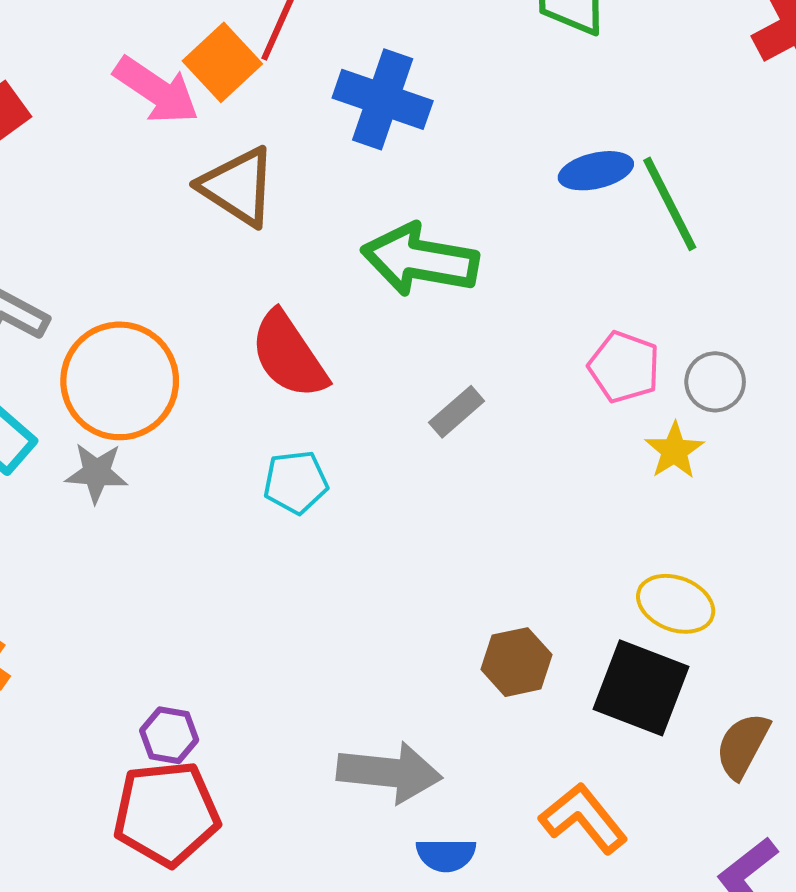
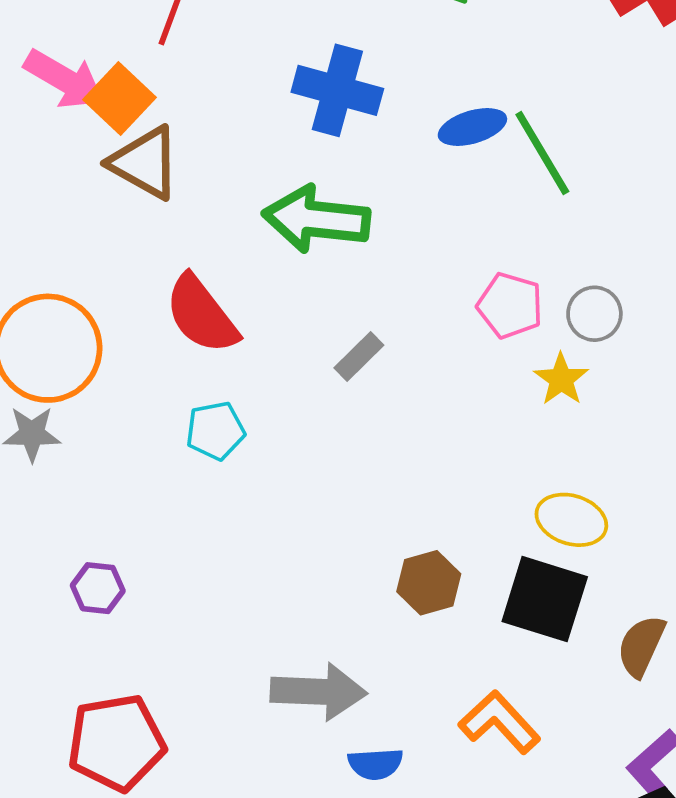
orange square: (222, 62) -> (119, 99), moved
blue cross: (383, 99) -> (337, 90), moved
purple hexagon: (169, 735) -> (98, 588), moved

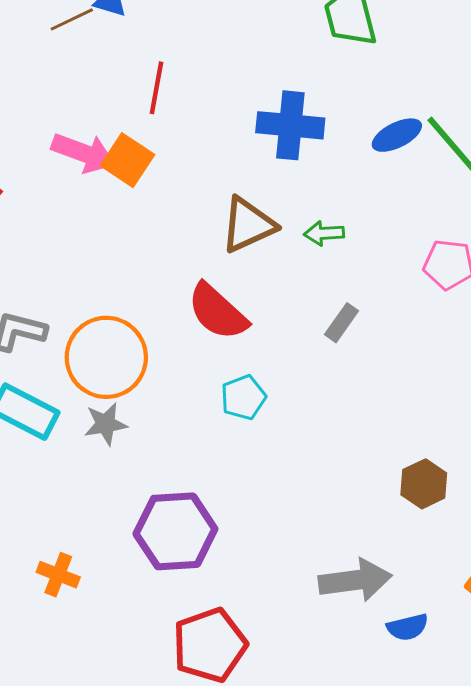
brown triangle: (145, 163) -> (248, 225), moved, turned -44
green arrow: (316, 219) -> (324, 233), moved, size x0.5
purple hexagon: (98, 588) -> (175, 531), size x2.0

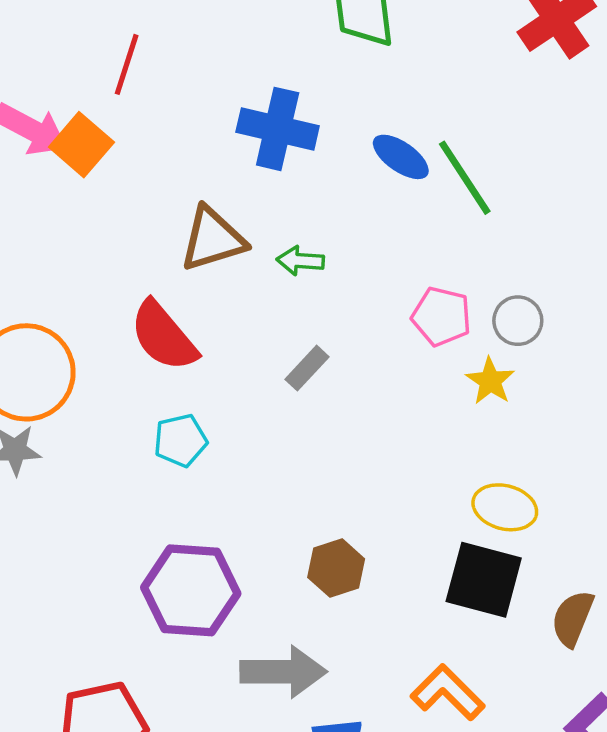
blue ellipse: (397, 135) -> (401, 157), turned 54
brown hexagon: (424, 484) -> (336, 568), moved
purple hexagon: (175, 531) -> (191, 590), moved

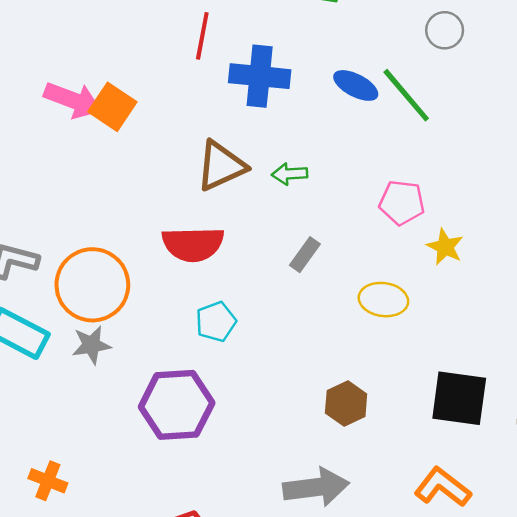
red line: (127, 64) -> (202, 36), moved
gray circle: (518, 321) -> (445, 30), moved
red semicircle: (164, 336) -> (193, 244), turned -44
yellow ellipse: (505, 507) -> (383, 300), moved
purple hexagon: (191, 590) -> (177, 405), moved

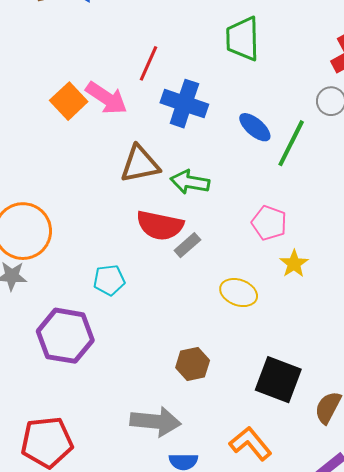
green line: (406, 95) -> (291, 143), turned 54
pink arrow: (73, 100) -> (106, 98), moved
green arrow: (290, 174) -> (190, 182), size x1.4
red semicircle: (193, 244) -> (160, 225), moved

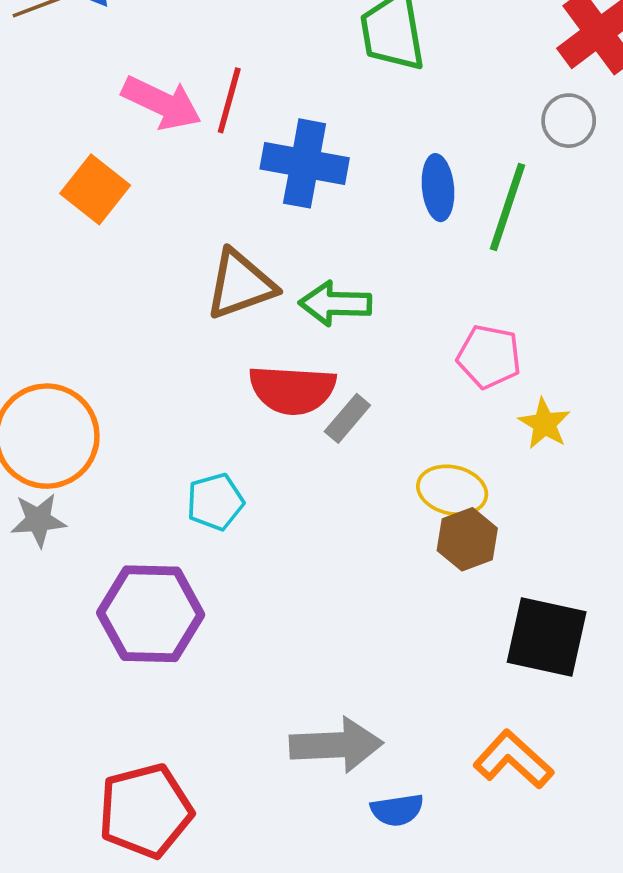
pink arrow: (106, 98) -> (162, 103), moved
blue ellipse: (255, 127) -> (438, 188), turned 52
brown hexagon: (193, 364) -> (467, 539), moved

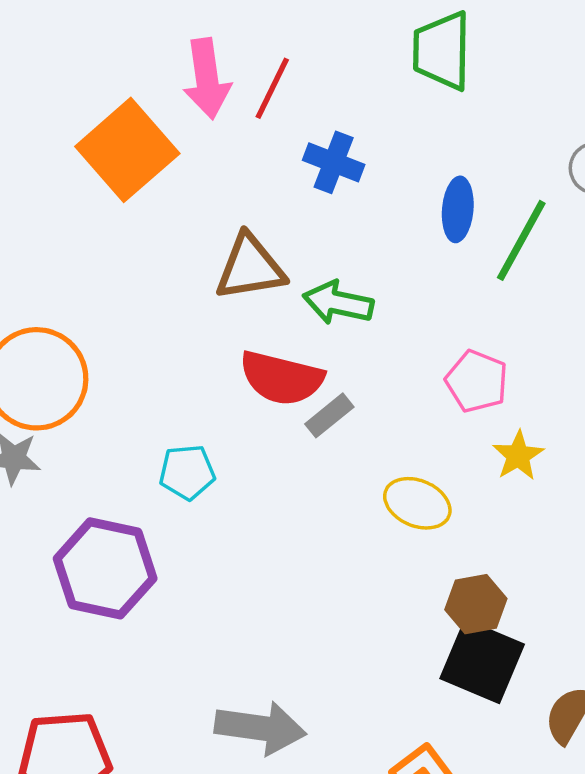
pink arrow: (162, 103) -> (207, 79), turned 46
blue cross: (305, 163) -> (334, 162), size x0.7
orange square: (95, 189) -> (127, 150), size x1.5
brown hexagon: (467, 539) -> (476, 604), moved

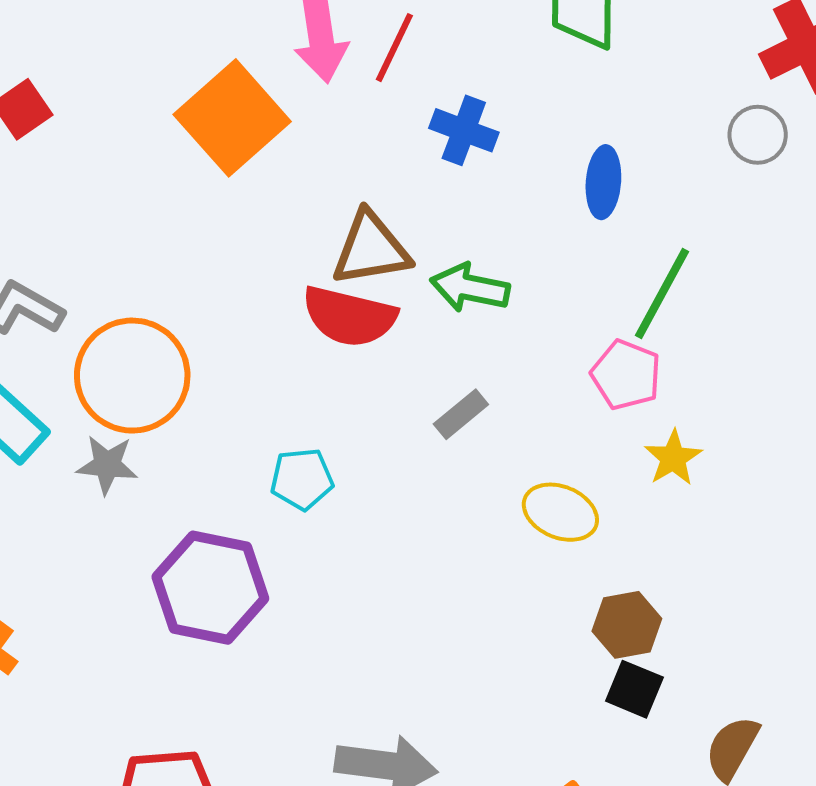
green line: (521, 240) -> (662, 294), moved
red semicircle: (282, 378) -> (349, 316), moved
black square: (482, 661) -> (634, 689), size x0.6

